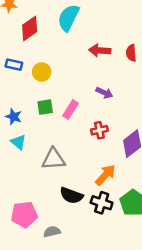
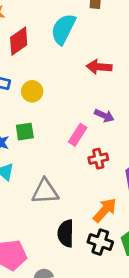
green square: (45, 107) -> (25, 132), moved
pink rectangle: (70, 110) -> (78, 135), moved
black semicircle: (71, 195) -> (66, 233), turned 70

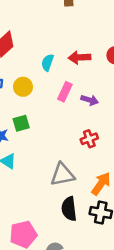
cyan semicircle: (63, 29) -> (48, 63), moved, size x0.6
pink rectangle: (78, 135) -> (65, 92), moved
gray triangle: (45, 192) -> (62, 175), moved

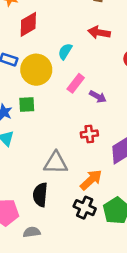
red arrow: (79, 57) -> (99, 32), moved
yellow circle: (23, 87) -> (36, 70), size x1.6
black semicircle: (69, 209) -> (40, 195), moved

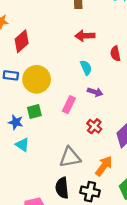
cyan semicircle: (65, 51) -> (86, 68), moved, turned 136
pink rectangle: (76, 83) -> (69, 105), moved
red cross: (89, 134) -> (94, 126), turned -32
black cross: (85, 208) -> (90, 192), moved

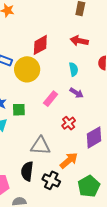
red diamond: (22, 41) -> (40, 45), moved
green square: (34, 111) -> (19, 110), moved

